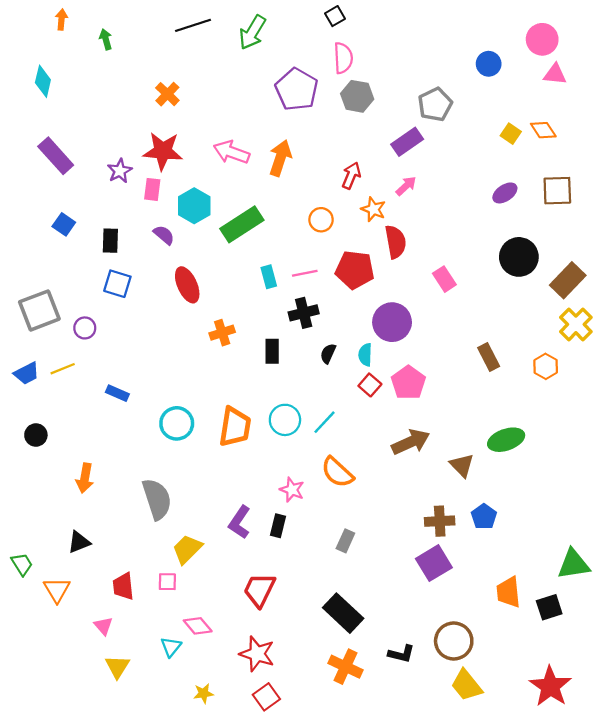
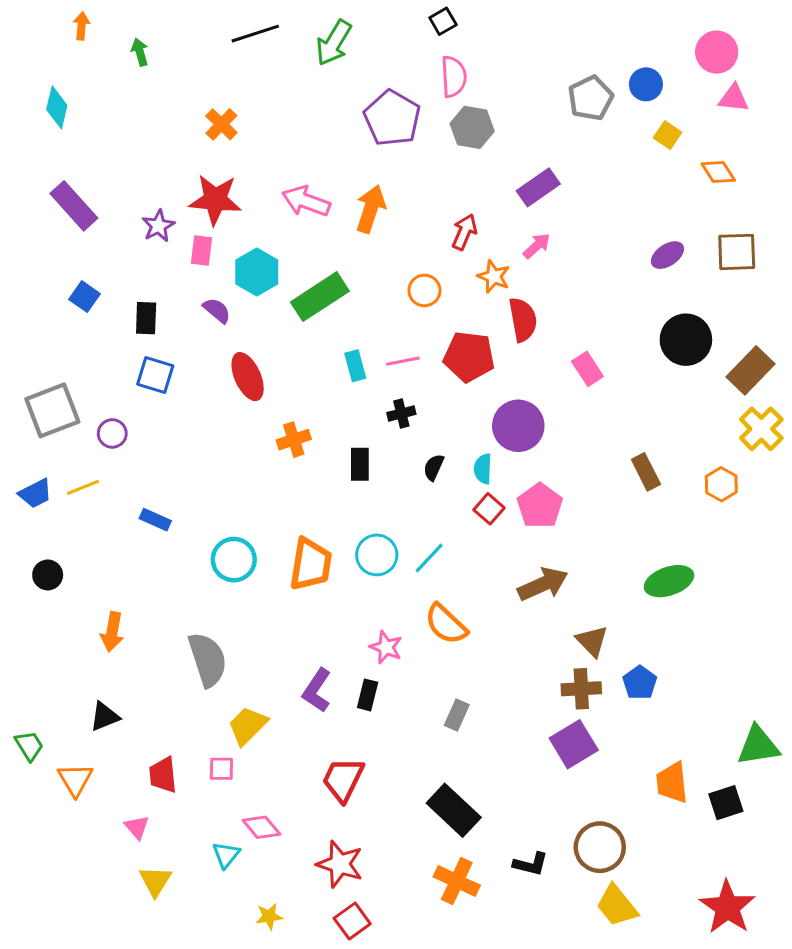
gray pentagon: (435, 105) -> (591, 98), moved
yellow square: (511, 134) -> (667, 135), moved
black cross: (304, 313) -> (401, 413), size x0.7
brown triangle: (462, 465) -> (592, 641), moved

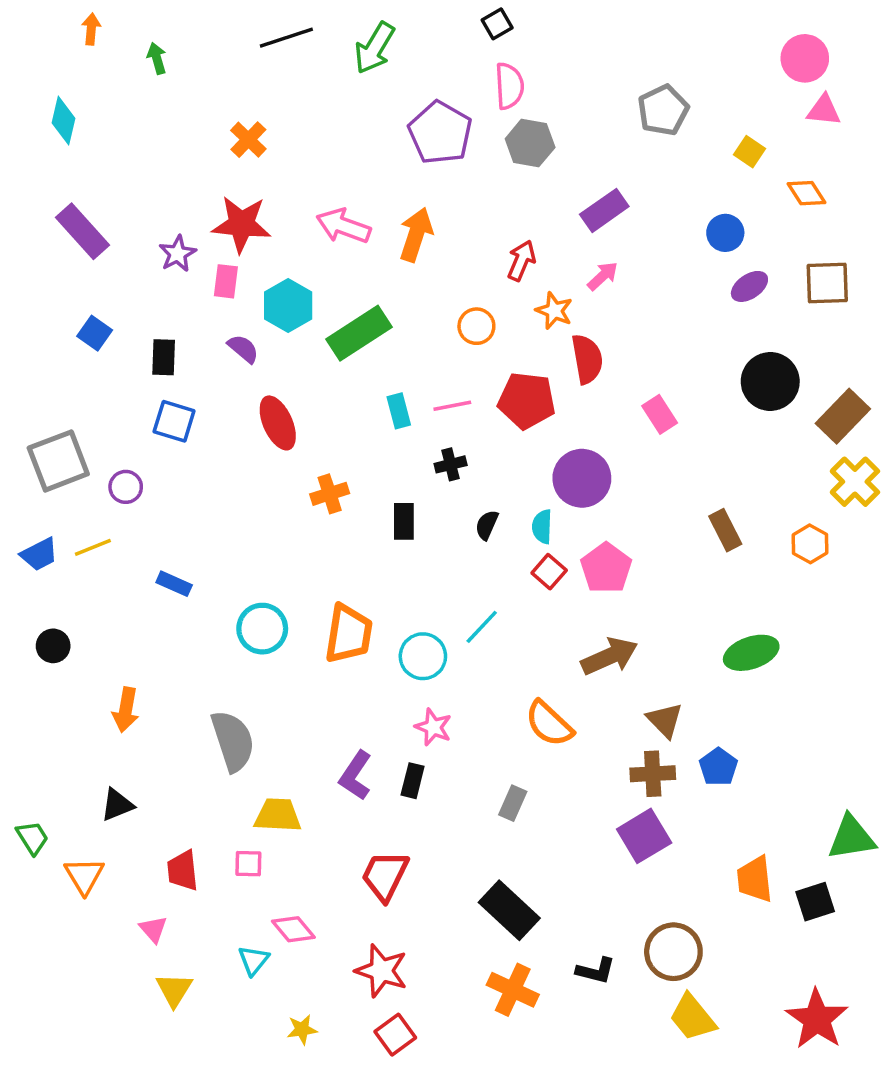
blue circle: (646, 84) -> (725, 233), moved
cyan circle: (377, 555) -> (423, 656), moved
orange semicircle: (446, 624) -> (549, 724), moved
yellow trapezoid: (248, 726) -> (278, 815), turned 48

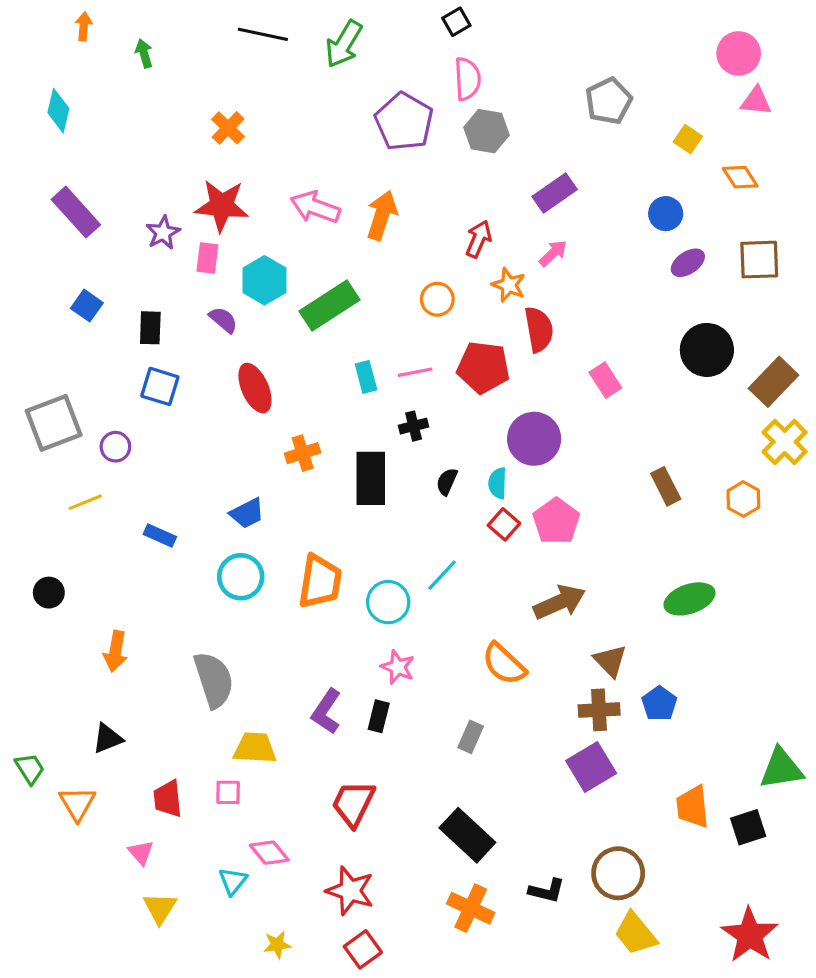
black line: (286, 38) -> (263, 34), turned 30
black rectangle: (404, 521) -> (371, 478), size x1.6
blue trapezoid: (39, 554) -> (247, 513), moved

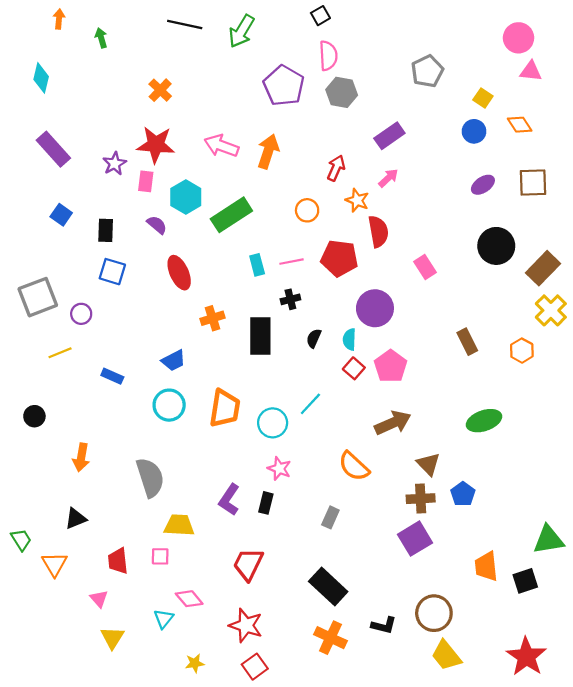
blue circle: (666, 214) -> (474, 131), moved

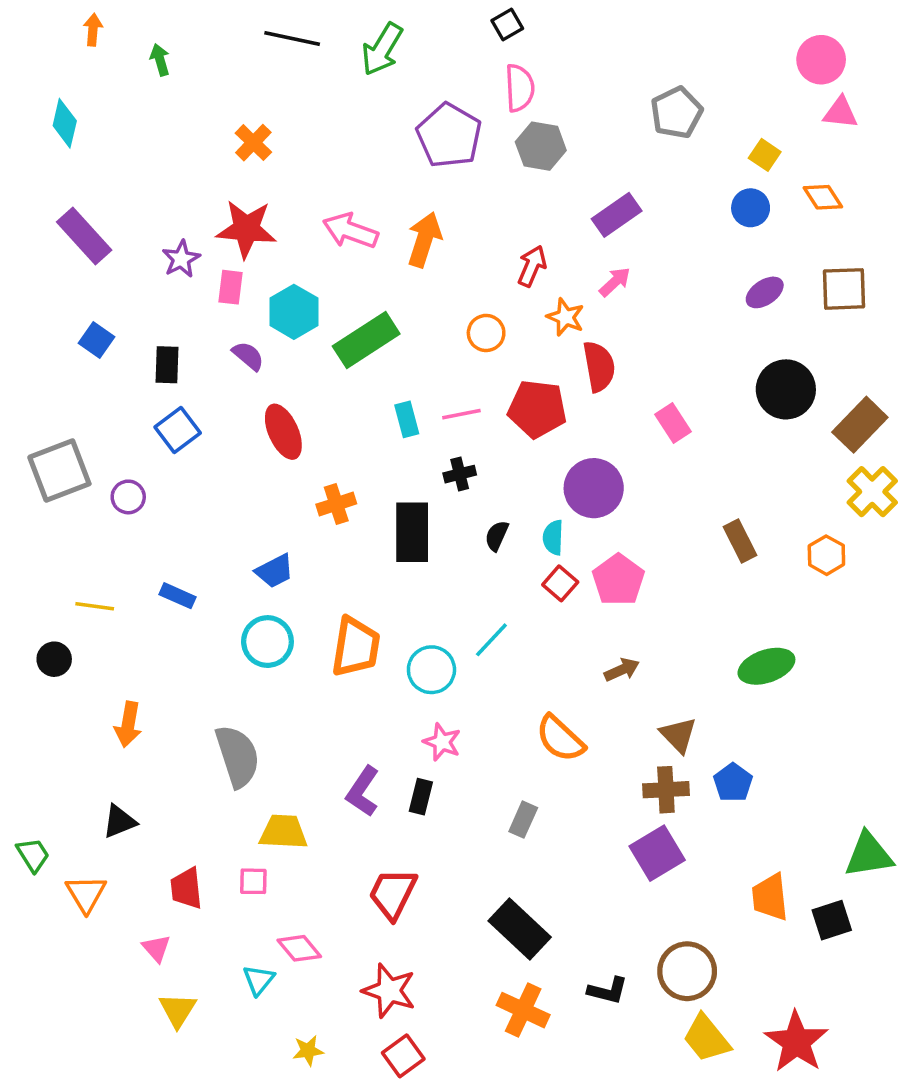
blue square: (112, 272) -> (178, 430), turned 36
yellow line: (60, 353) -> (95, 606), moved, turned 30
brown arrow: (393, 423) -> (622, 670), size x0.6
red star: (526, 657) -> (796, 1042), moved

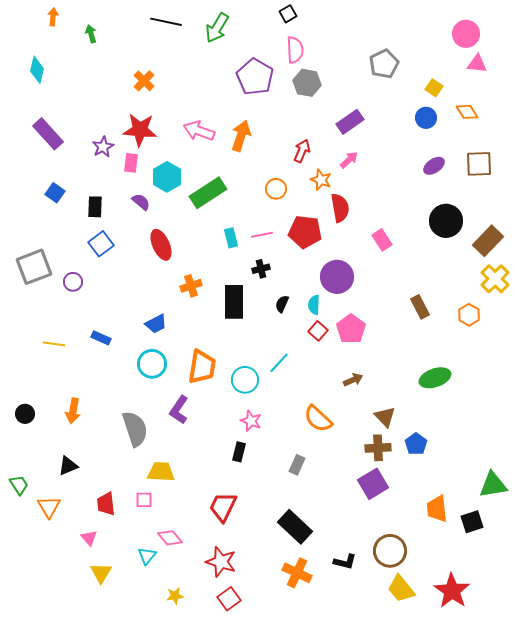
black circle: (54, 659) -> (25, 414), moved
purple L-shape: (363, 791) -> (179, 410), moved

